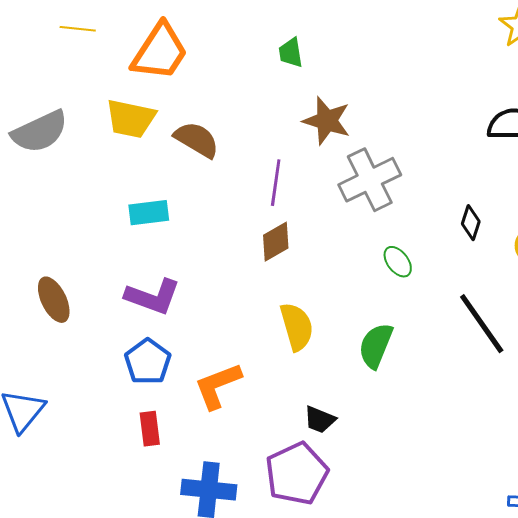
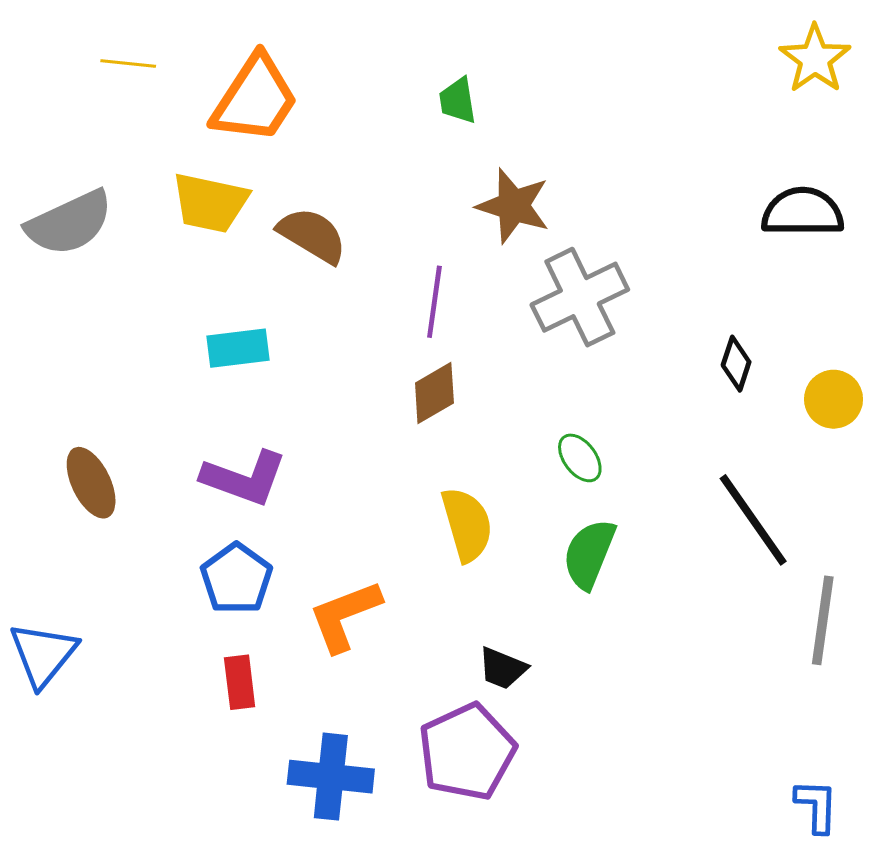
green ellipse: (398, 262) -> (580, 458), moved

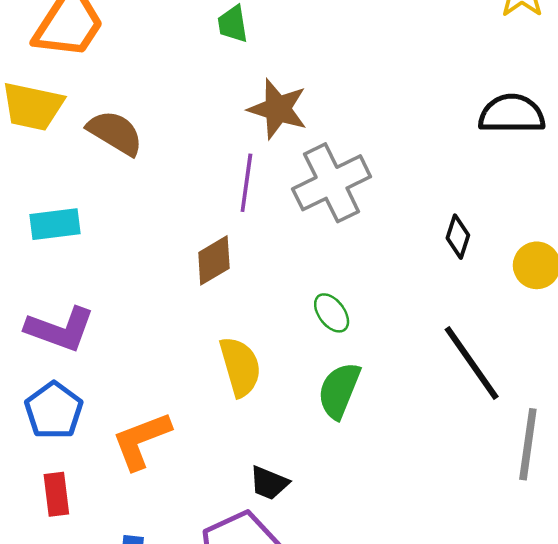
purple line: (434, 302) -> (246, 183), moved

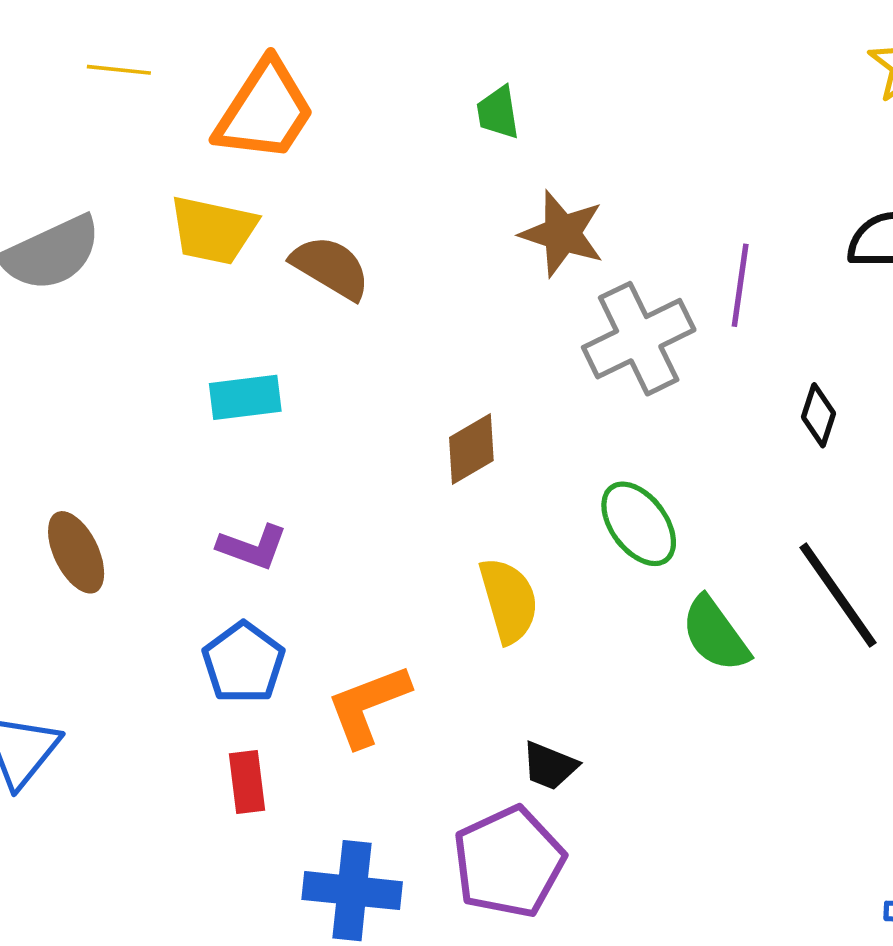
purple line: (246, 183) -> (740, 285), moved
green ellipse: (332, 313) -> (639, 524), size x1.5
purple L-shape: (60, 329) -> (252, 547), size x0.7
green semicircle: (339, 390) -> (715, 634), moved, turned -58

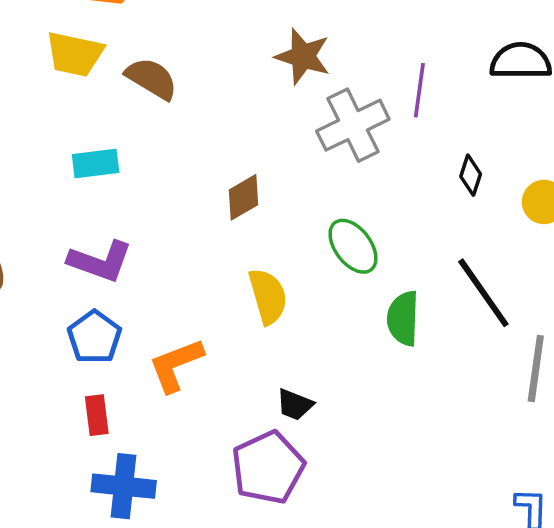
purple L-shape: (252, 547) -> (100, 261), size x1.4
green semicircle: (715, 634) -> (403, 318), turned 38
blue cross: (352, 891) -> (124, 486), moved

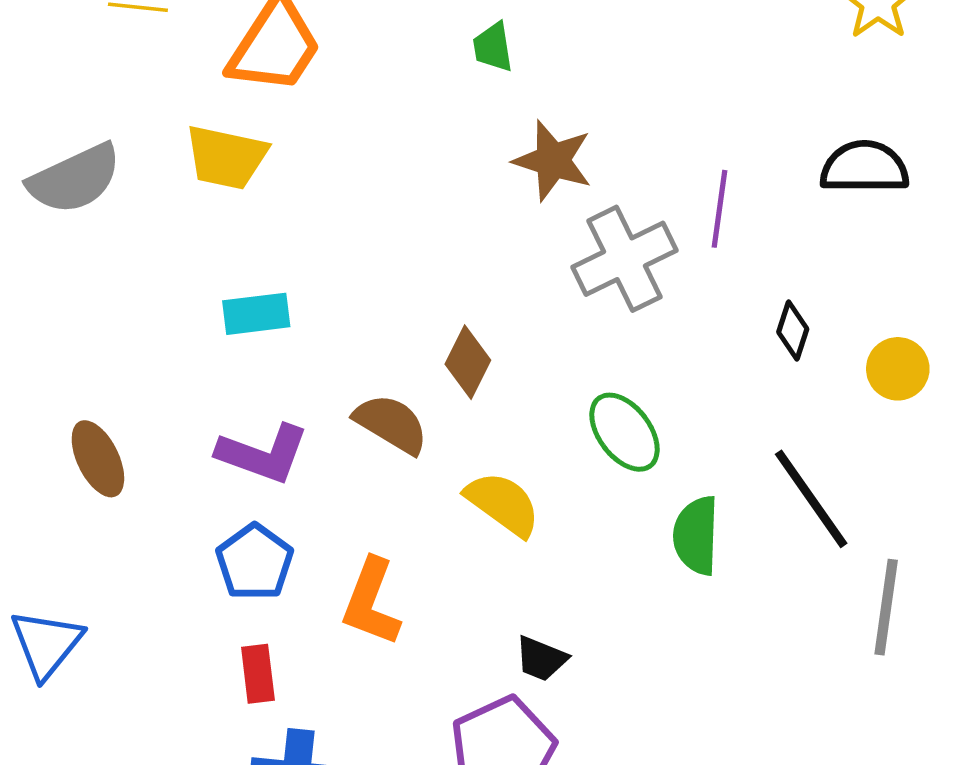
brown semicircle: (152, 79) -> (391, 424), moved
brown diamond: (244, 197) -> (468, 362), turned -33
yellow semicircle: (268, 296) -> (503, 504), turned -38
orange L-shape: (176, 365) -> (371, 602), turned -48

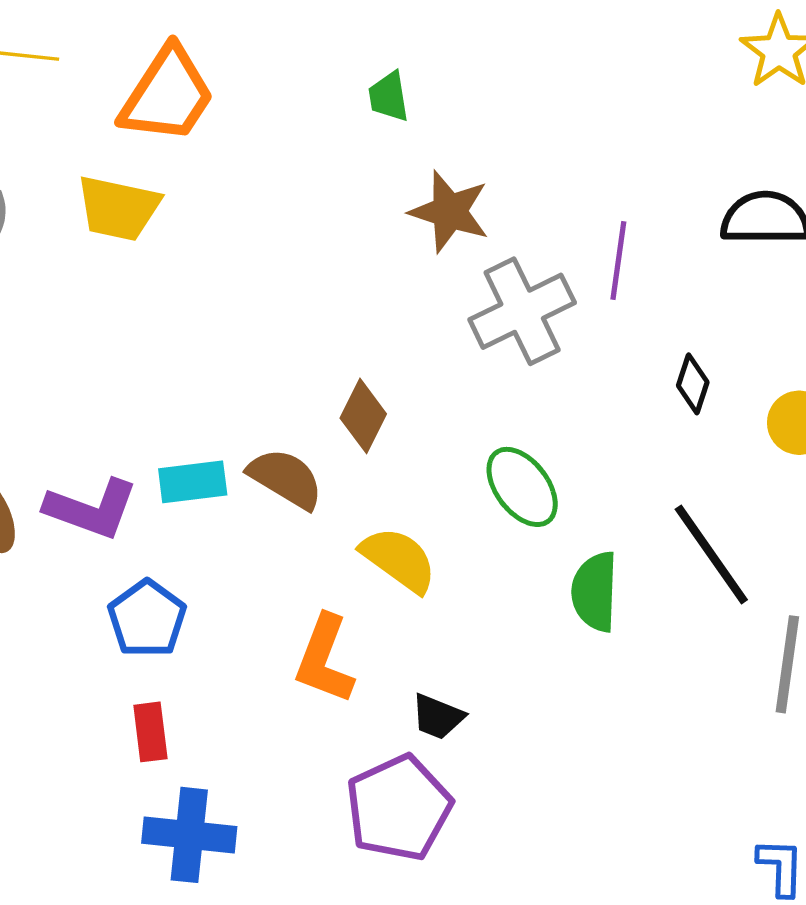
cyan rectangle: (256, 314) -> (193, 482), moved
purple L-shape: (263, 454) -> (91, 509), moved
orange L-shape: (371, 602) -> (324, 659), moved

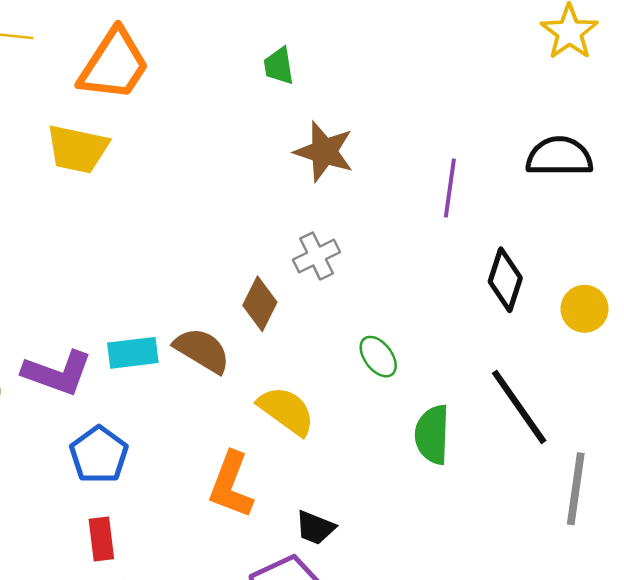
gray cross: (522, 311) -> (317, 256), moved, size x0.6
black diamond: (693, 384) -> (505, 280), size x1.4
green ellipse: (522, 487) -> (378, 357), size x0.7

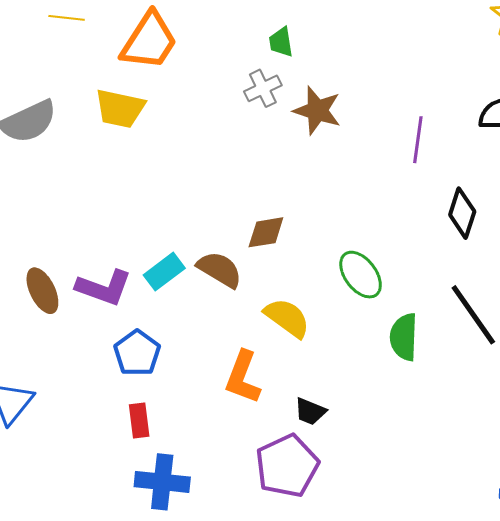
gray cross: (317, 256) -> (263, 88), moved
brown diamond: (260, 304) -> (266, 232), turned 54
cyan rectangle: (133, 353) -> (164, 272), turned -30
green ellipse: (378, 357) -> (361, 275), size x1.4

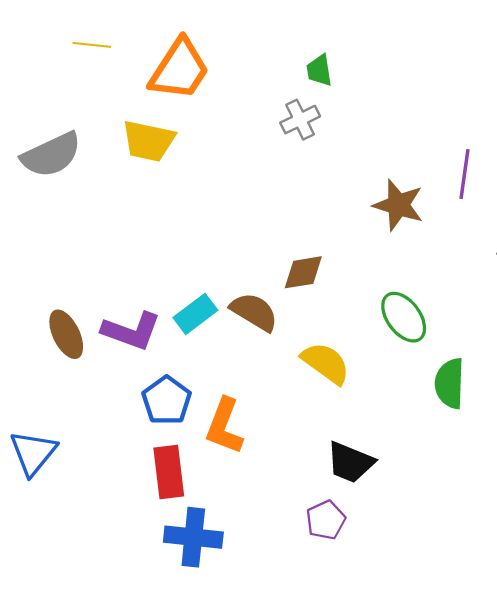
brown star: (317, 110) -> (398, 205), moved
orange L-shape: (243, 377) -> (224, 426), moved
black trapezoid: (310, 411) -> (350, 462), size x1.4
red rectangle: (139, 421) -> (169, 472), size x1.4
purple pentagon: (287, 466) -> (326, 520), size x0.6

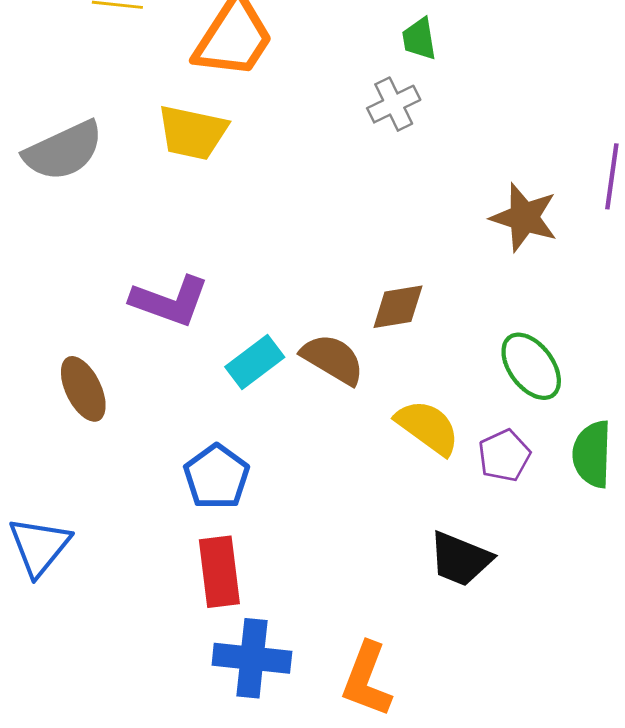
purple L-shape: (131, 331) -> (170, 301), moved
orange L-shape: (224, 426) -> (367, 679), moved
purple pentagon: (326, 520) -> (504, 456), moved

